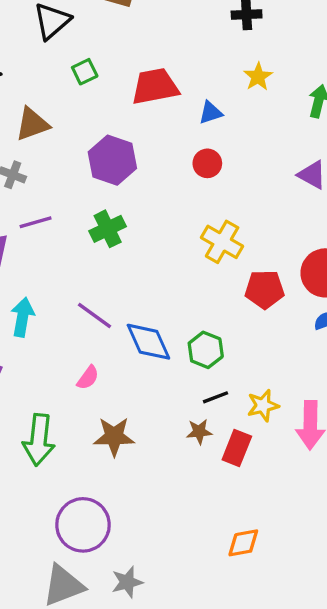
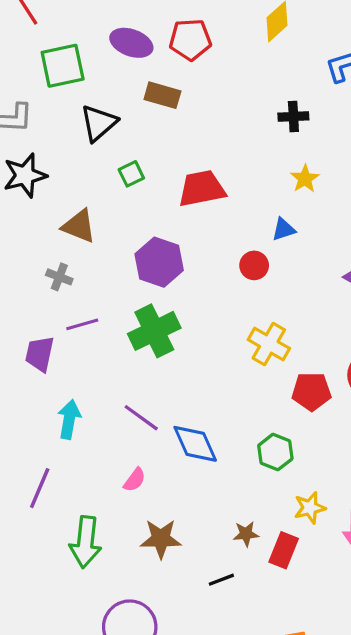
blue triangle: (211, 113) -> (284, 229), moved
brown triangle: (32, 124) -> (79, 226), turned 42
green cross: (108, 229) -> (154, 331), size x1.4
green hexagon: (206, 350) -> (275, 452), moved
black line: (216, 397) -> (221, 580), moved

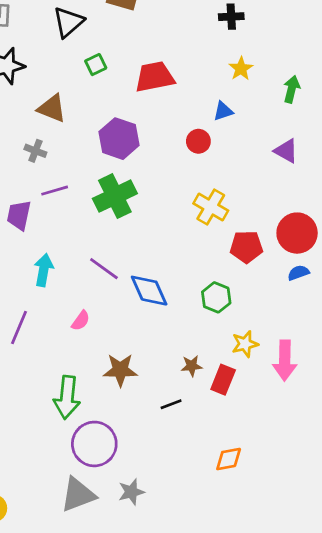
pink semicircle: (135, 480) -> (81, 321), moved
green arrow: (86, 542) -> (67, 397), moved

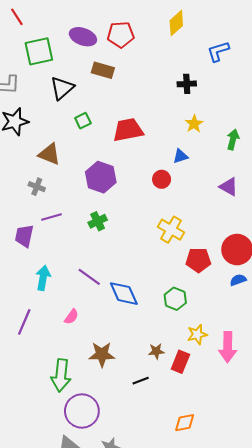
green cross: (115, 196) -> (98, 221), size x0.6

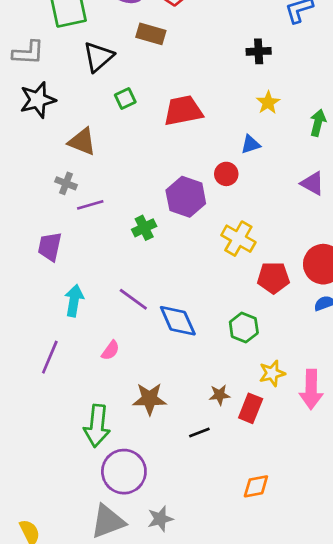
purple hexagon: (101, 177) -> (186, 197), moved
purple line: (51, 217) -> (90, 205), moved

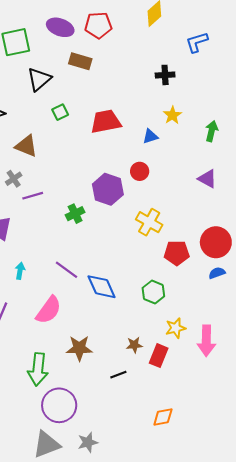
blue triangle: (251, 144) -> (150, 136), moved
gray cross: (66, 183) -> (14, 179), turned 35
cyan arrow: (74, 301) -> (20, 271), size x0.7
pink semicircle: (110, 350) -> (49, 310), size x1.8

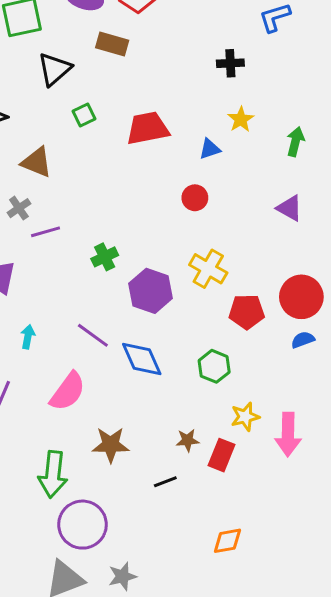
purple hexagon: (108, 189) -> (151, 291), moved

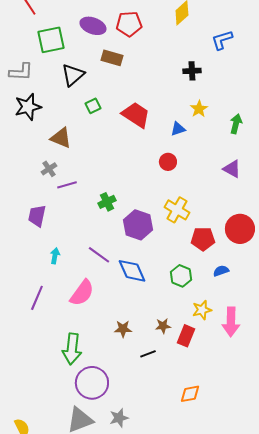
red trapezoid: (148, 128) -> (136, 115), turned 44
blue semicircle: (303, 340) -> (221, 271), moved
brown star: (111, 445) -> (123, 329), moved, size x0.7

